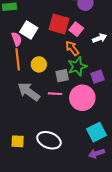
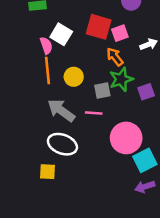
pink square: (76, 29) -> (120, 33), turned 32
pink circle: (82, 98) -> (126, 138), moved
white ellipse: (49, 140) -> (62, 144), moved

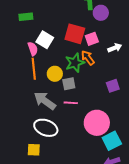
green star: (121, 79) -> (75, 63), moved
gray square: (102, 91) -> (69, 84), moved

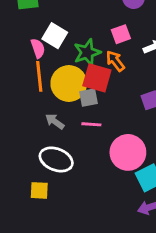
red square: (75, 34) -> (97, 78), moved
green star: (75, 63) -> (87, 53), moved
yellow circle: (55, 74) -> (69, 83), size x1.6
gray arrow: (45, 101) -> (55, 121), size x0.6

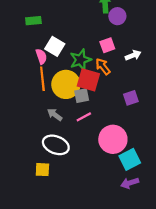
pink line: (91, 124) -> (84, 117), turned -32

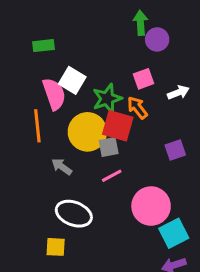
pink semicircle: (41, 56) -> (54, 94), size x1.5
orange line: (42, 79) -> (37, 126), moved
gray arrow: (55, 115) -> (62, 167), moved

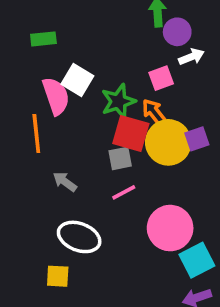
white arrow: (178, 92) -> (191, 57), moved
yellow circle: (87, 132) -> (168, 142), moved
purple square: (175, 150) -> (197, 139), moved

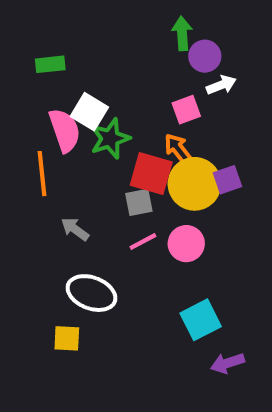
green star: (118, 101) -> (110, 139), moved
pink circle: (170, 228) -> (186, 244), moved, size x0.7
cyan square: (197, 260) -> (201, 320), moved

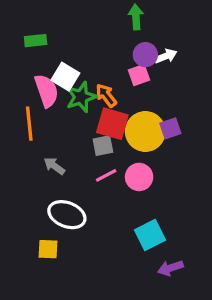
purple circle: (205, 56) -> (145, 55), moved
orange arrow: (178, 149) -> (106, 95), moved

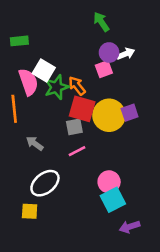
green arrow: (136, 17) -> (101, 22), turned -30
pink circle: (139, 177) -> (109, 182), moved
white ellipse: (67, 215) -> (45, 183), turned -60

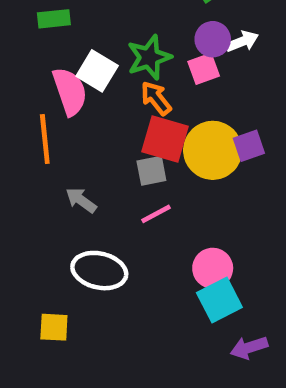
green star: (57, 87) -> (149, 57), moved
white ellipse: (45, 183) -> (99, 271), turned 52
yellow square: (30, 211) -> (54, 327), moved

